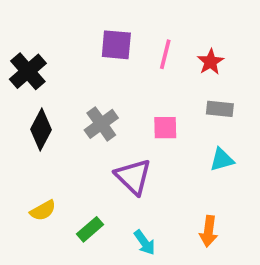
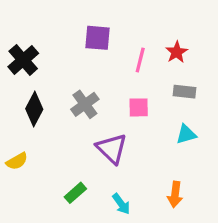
pink line: (165, 54) -> (140, 60), moved
yellow semicircle: (43, 210) -> (17, 161), moved

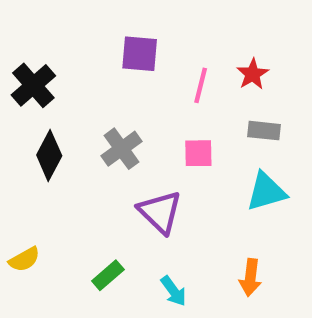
cyan triangle: (186, 134) -> (266, 192), size x1.4
yellow semicircle: (17, 161) -> (24, 259), moved

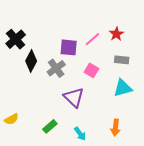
purple square: (140, 54) -> (69, 47), moved
pink line: (201, 85) -> (93, 39), turned 35
pink square: (198, 153) -> (91, 70), turned 32
black diamond: (49, 155) -> (31, 61), moved

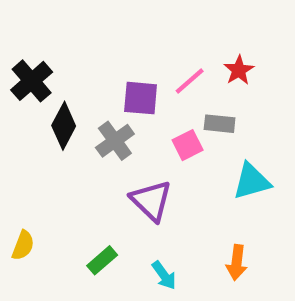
gray rectangle: (122, 60) -> (220, 124), moved
pink square: (91, 70) -> (188, 145), turned 32
yellow semicircle: (11, 119) -> (23, 245), turned -40

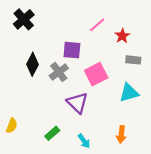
black cross: (32, 81) -> (24, 19), moved
pink line: (190, 81) -> (97, 25), moved
gray rectangle: (220, 124) -> (133, 60), moved
pink square: (188, 145) -> (96, 74), size x1.5

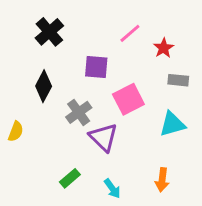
black cross: (24, 19) -> (49, 32), moved
gray cross: (59, 72) -> (79, 112), moved
yellow semicircle: (12, 126) -> (16, 131), moved

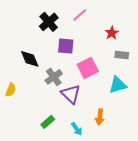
black cross: (49, 32) -> (49, 22), moved
pink line: (130, 33) -> (80, 15), moved
black diamond: (44, 86) -> (30, 59), turned -50
orange arrow: (162, 180) -> (100, 117), moved

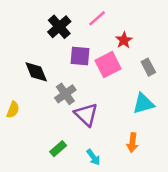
red star: (112, 33) -> (124, 40), moved
gray rectangle: (122, 55) -> (148, 67), turned 56
pink square: (88, 68) -> (108, 65), moved
orange arrow: (100, 117) -> (132, 143), moved

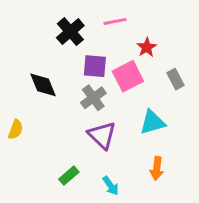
pink line: (97, 18) -> (115, 21), turned 30
gray cross: (65, 94) -> (93, 98), moved
cyan triangle: (143, 104) -> (152, 122), moved

